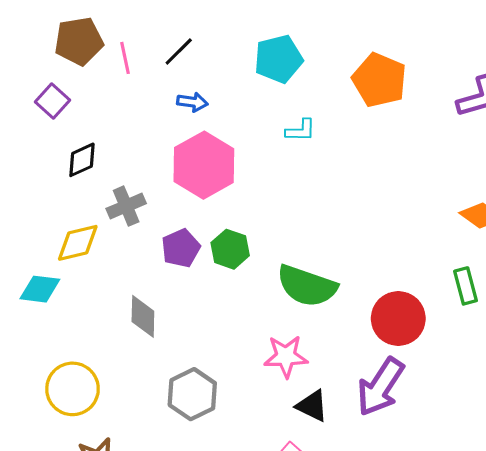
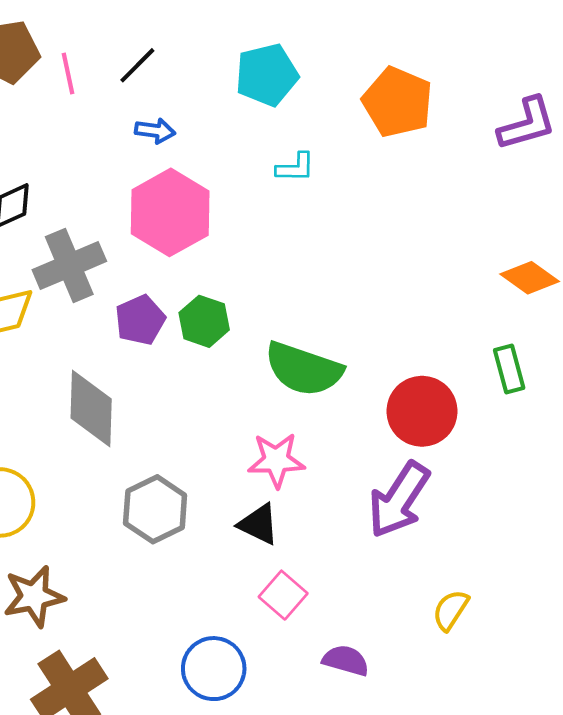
gray cross: (126, 206) -> (69, 266), size x1.4
gray diamond: (143, 316) -> (91, 408), size x1.4
black triangle: (312, 406) -> (259, 524), moved

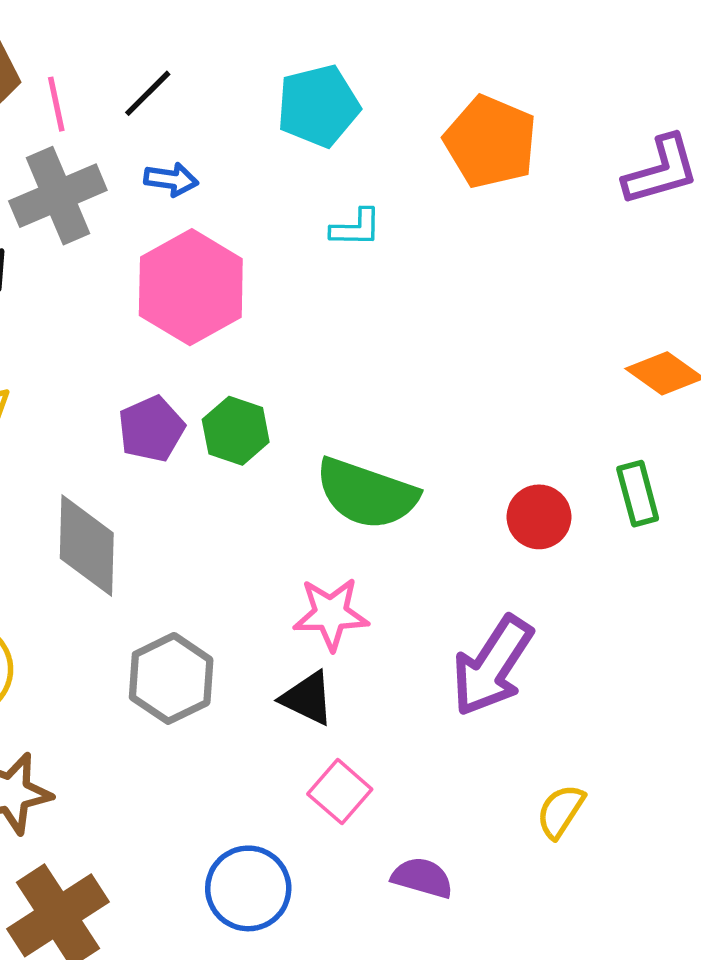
gray cross: (69, 266) -> (58, 196), moved
red circle: (422, 411) -> (539, 517), moved, size x0.7

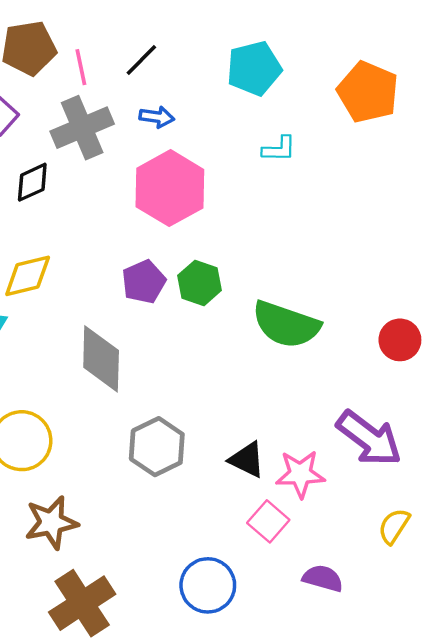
pink star: (331, 614) -> (300, 474), moved
purple arrow: (492, 666) -> (369, 438), turned -86
yellow semicircle: (561, 811) -> (394, 526), moved

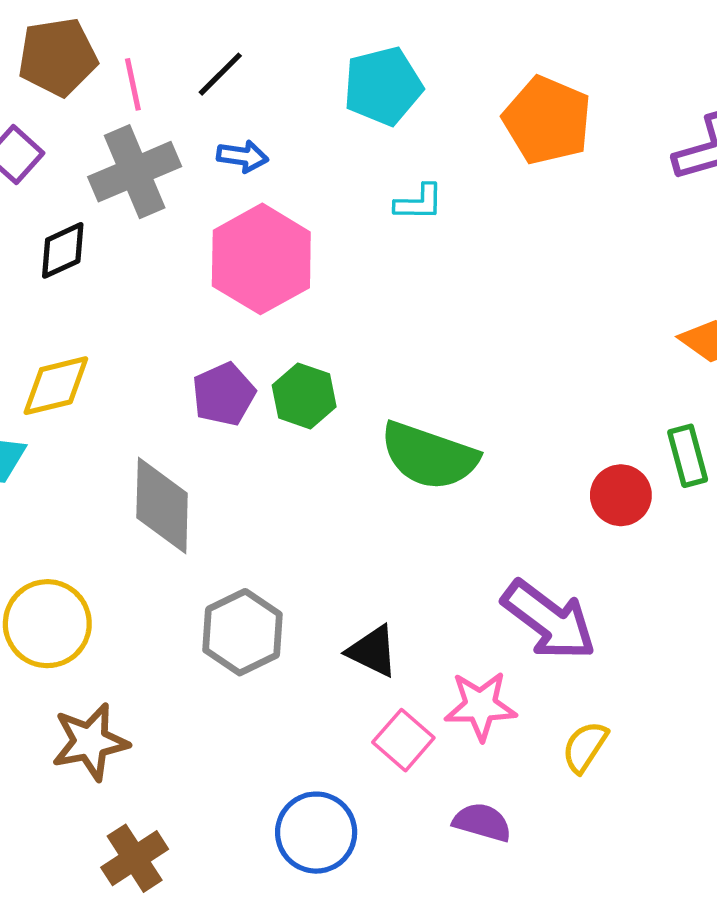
red circle: (400, 340) -> (621, 495), moved
pink star: (300, 474) -> (480, 706), moved
brown cross: (82, 603) -> (135, 858), size x0.7

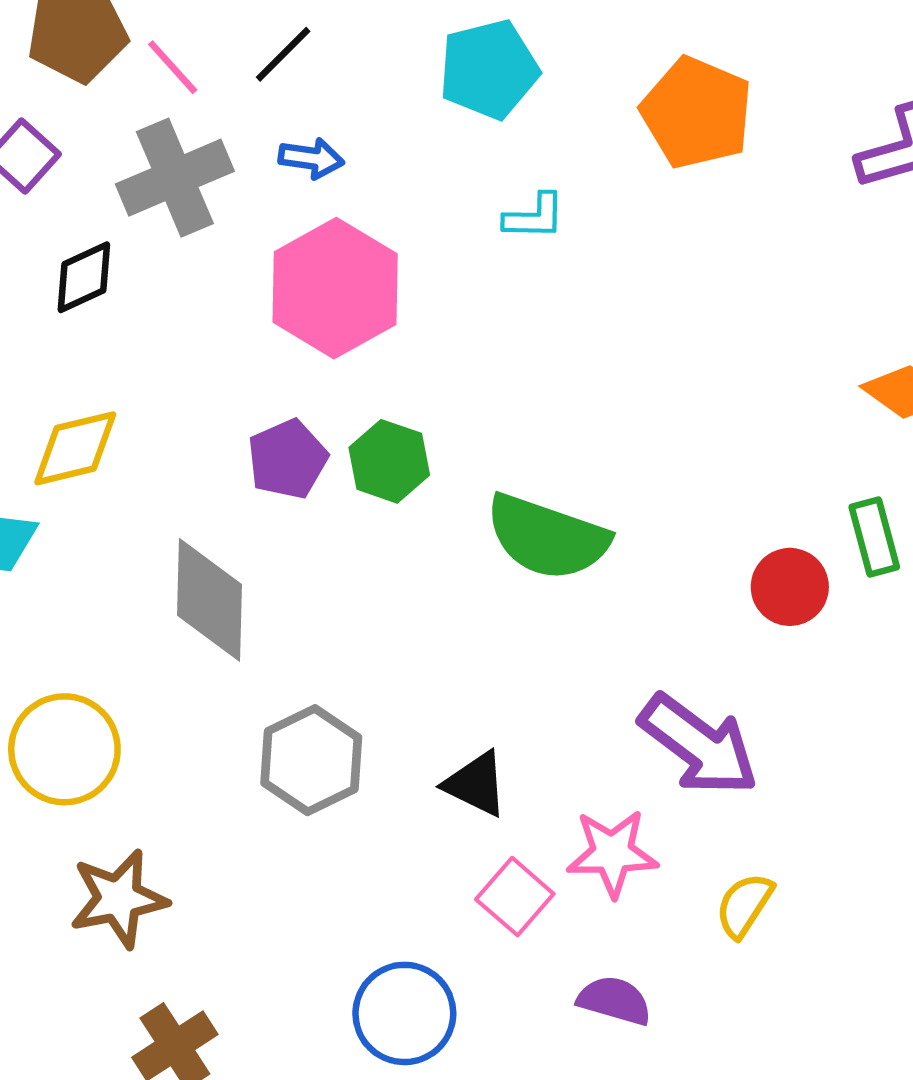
pink line: (133, 84) -> (173, 67), turned -30

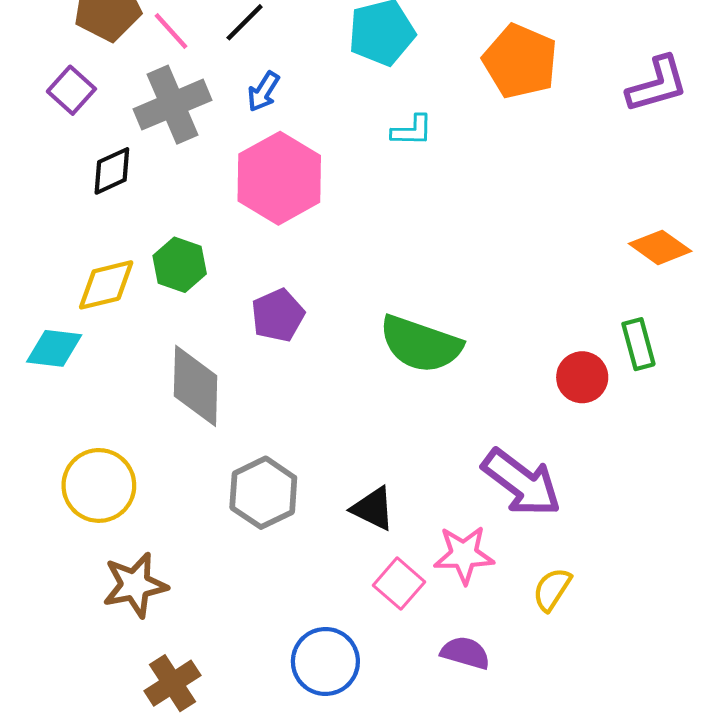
blue arrow: (311, 158) -> (263, 92), turned 114
purple pentagon: (287, 459) -> (278, 315), moved
green hexagon: (389, 461) -> (180, 265), moved

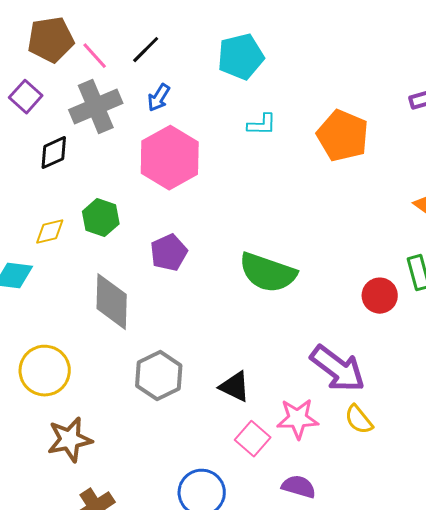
orange pentagon: (520, 61) -> (343, 136), moved
yellow diamond: (106, 285) -> (50, 232), size x0.7
yellow semicircle: (552, 589) -> (359, 420), moved, turned -72

